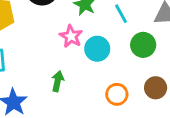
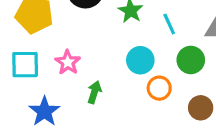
pink star: (71, 36) -> (68, 62), moved
orange circle: (117, 94) -> (159, 88), moved

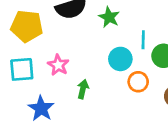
cyan line: (169, 24) -> (143, 40), moved, turned 30

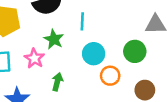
green star: (109, 17) -> (54, 39), moved
cyan line: (143, 40) -> (82, 21), moved

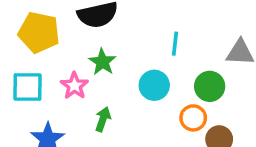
cyan line: (82, 21) -> (175, 44), moved
orange circle: (110, 76) -> (193, 118), moved

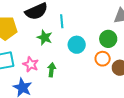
cyan line: (175, 44) -> (62, 21), moved
pink star: (74, 86) -> (31, 64), moved

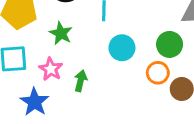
green star: (45, 38) -> (61, 33), moved

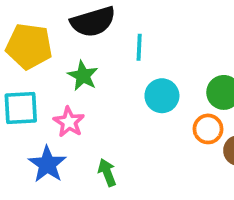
green arrow: (81, 81) -> (107, 173), moved, turned -36

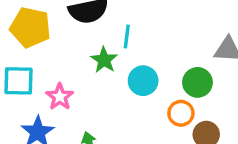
green star: (83, 76) -> (104, 60), moved

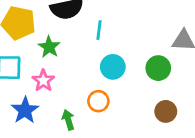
green star: (104, 60) -> (49, 47), moved
orange circle: (181, 113) -> (98, 101), moved

